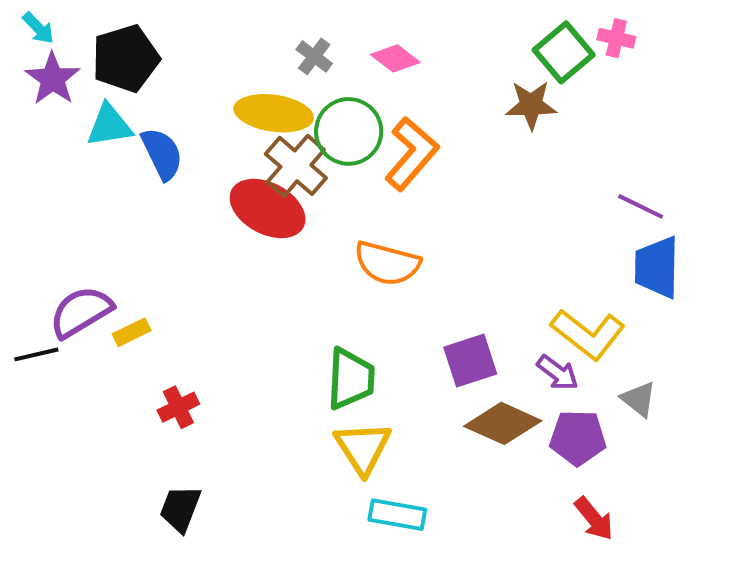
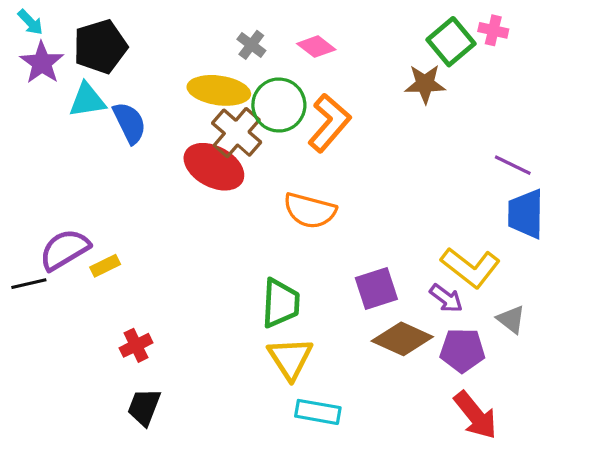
red cross: (178, 407) -> (136, 345), moved
red arrow: (594, 519) -> (475, 415), size x1.4

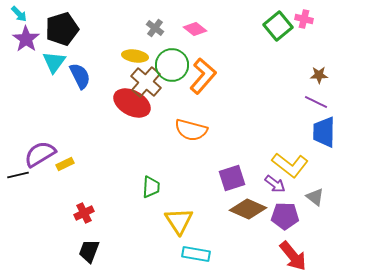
brown star: (425, 84) -> (319, 75), moved, size x0.7
yellow ellipse: (219, 90) -> (135, 56), size x0.7
cyan triangle: (87, 100) -> (54, 62), turned -45
green trapezoid: (281, 303) -> (151, 187), moved, size x0.7

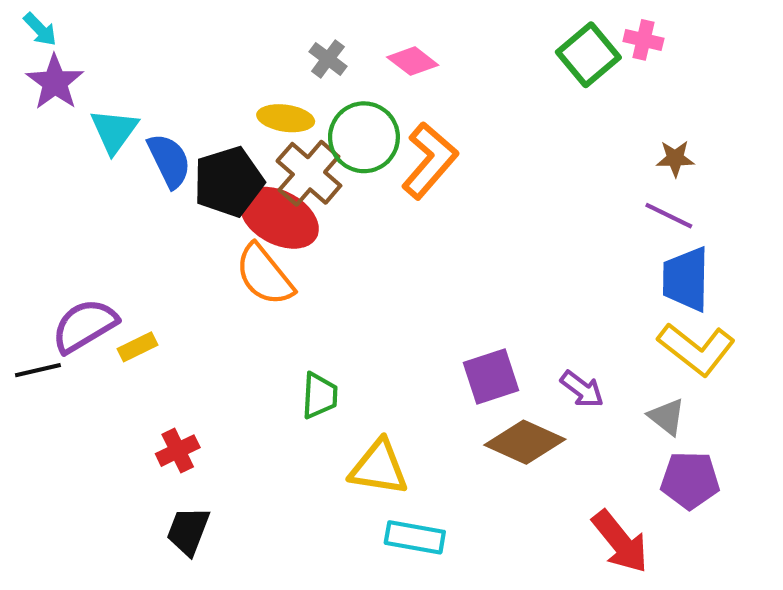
black pentagon: (62, 29) -> (228, 182), moved
orange semicircle: (191, 130) -> (264, 275), moved, turned 36
yellow L-shape: (290, 165) -> (696, 349), moved
purple pentagon: (285, 216) -> (690, 480), moved
yellow triangle: (179, 221) -> (379, 468), turned -48

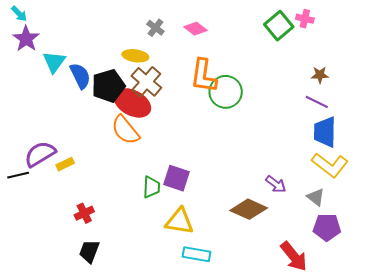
green circle: (364, 137) -> (226, 92), moved
orange L-shape: (430, 161) -> (204, 76), turned 147
purple square: (491, 377) -> (176, 178), moved, turned 36

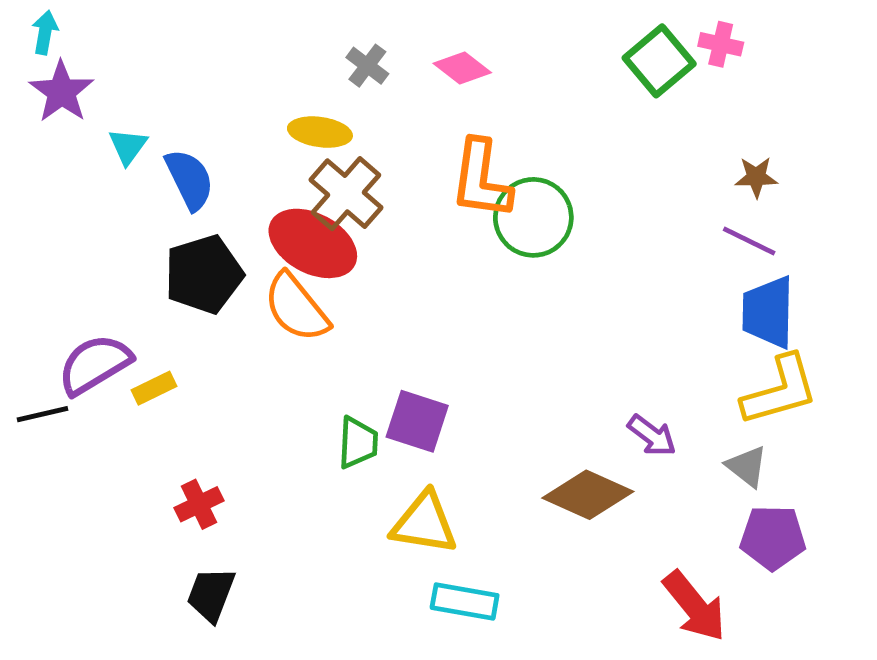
cyan arrow: (19, 14) -> (45, 32), turned -126
cyan triangle: (54, 62) -> (128, 146), size x0.7
black pentagon: (108, 86) -> (204, 274), moved
yellow L-shape: (330, 165) -> (780, 390), turned -54

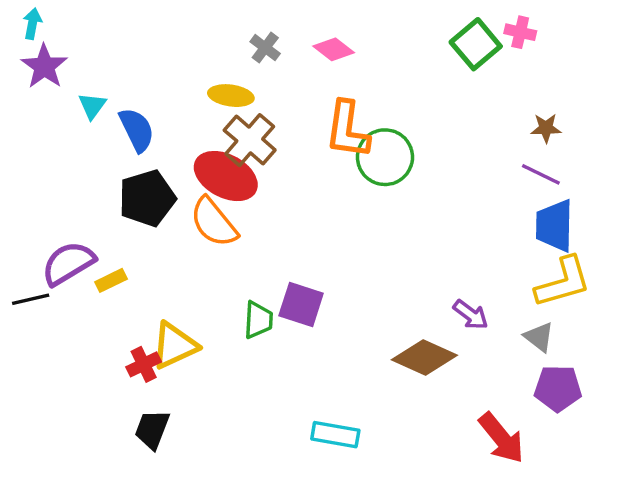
yellow triangle: (424, 523) -> (174, 346), moved, turned -34

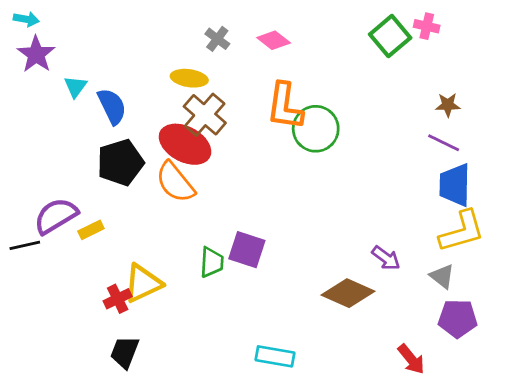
cyan arrow: (32, 24) -> (26, 19), turned 90
red arrow: (501, 438) -> (411, 359), size x0.7

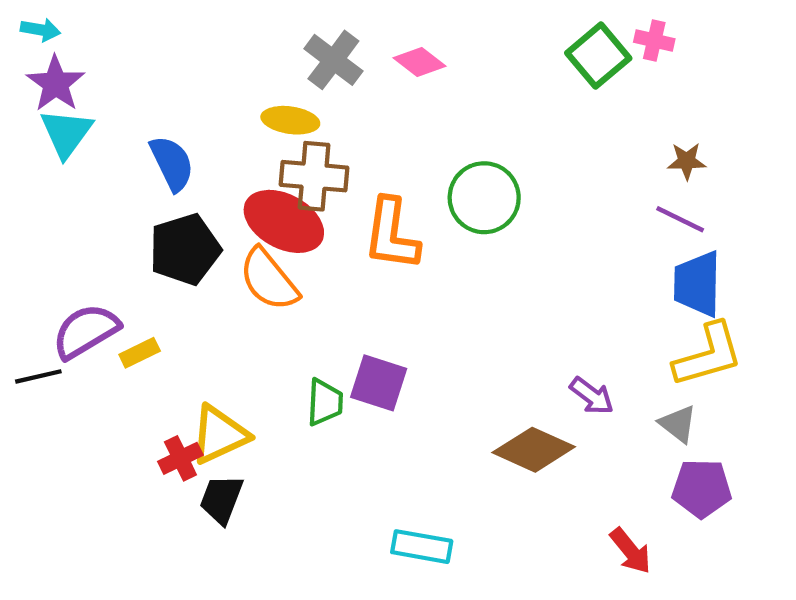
gray cross: (217, 39) -> (333, 60), size x1.5
cyan triangle: (75, 87) -> (66, 133), moved, size x1.5
orange L-shape: (285, 106) -> (392, 234), moved
brown cross: (205, 115) -> (314, 176), turned -36
black trapezoid: (125, 352) -> (221, 499), moved

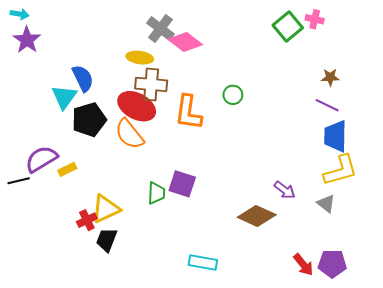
pink diamond: (420, 62) -> (185, 42), moved, size x1.4
cyan triangle: (66, 133) -> (64, 97), moved
green circle: (484, 198) -> (233, 95), size x0.6
purple pentagon: (702, 488) -> (332, 264), moved

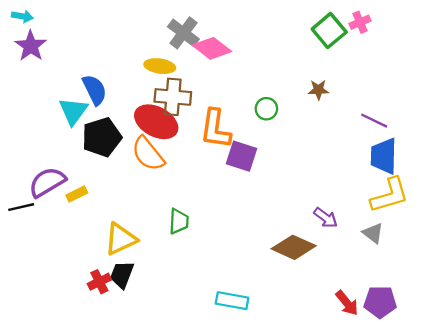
pink cross: (315, 19) -> (360, 22), turned -36
brown star: (330, 77) -> (319, 90), moved
purple square: (182, 184) -> (242, 156), moved
red cross: (87, 220) -> (99, 282), moved

